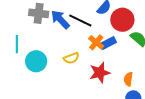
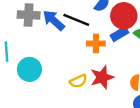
orange cross: (96, 42) -> (96, 43), turned -35
blue rectangle: (108, 43) -> (120, 34), moved
yellow semicircle: (71, 58) -> (78, 81), moved

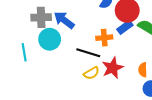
black line: (76, 20) -> (88, 53), moved
cyan circle: (29, 69) -> (50, 39), moved

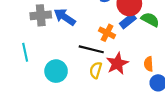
orange cross: (104, 38) -> (107, 33), turned 35
cyan circle: (50, 39) -> (56, 71), moved
yellow semicircle: (91, 73) -> (96, 70), turned 140

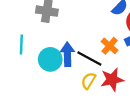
blue arrow: (65, 17) -> (67, 54), moved, turned 40
cyan circle: (56, 71) -> (50, 59), moved

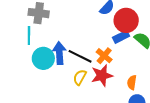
cyan line: (21, 44) -> (29, 36), moved
orange cross: (110, 46) -> (104, 56), moved

